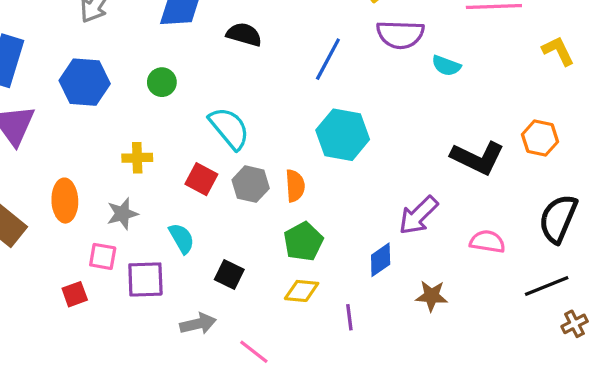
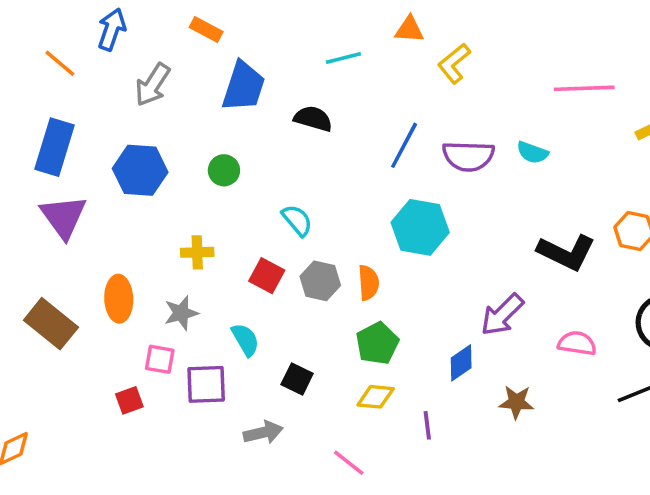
purple semicircle: (400, 34) -> (468, 156), moved
cyan semicircle: (229, 128) -> (297, 220), size x0.7
pink line: (254, 352) -> (349, 463), moved

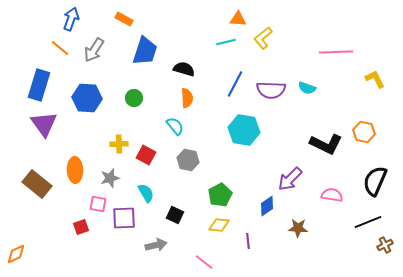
cyan line: (343, 58) -> (226, 42), moved
orange line: (60, 63) -> (60, 48), moved
red square: (267, 276) -> (146, 155), moved
orange semicircle: (368, 283) -> (187, 98), moved

